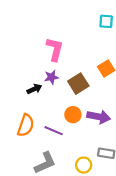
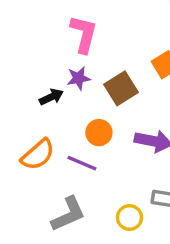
orange circle: (73, 115) -> (99, 133), moved
orange semicircle: (26, 125) -> (38, 155), turned 30

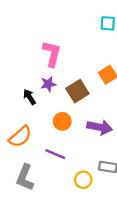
black arrow: (51, 97) -> (30, 97), turned -98
purple line: (82, 163) -> (55, 154), moved
gray L-shape: (68, 214) -> (25, 177), moved, turned 136

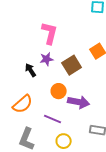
purple arrow: (100, 127) -> (79, 102), moved
yellow circle: (83, 180) -> (64, 141), moved

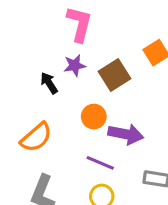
purple line: (53, 119) -> (100, 163), moved

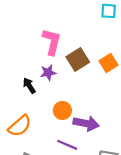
brown square: (115, 75) -> (78, 60), moved

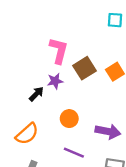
black arrow: (29, 86) -> (36, 94), turned 77
purple arrow: (86, 123) -> (108, 131), moved

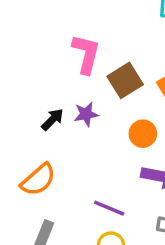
purple star: (55, 81) -> (86, 114), moved
orange circle: (69, 119) -> (143, 134), moved

